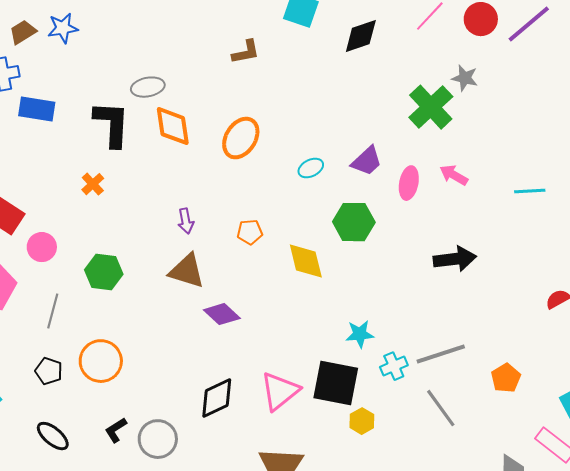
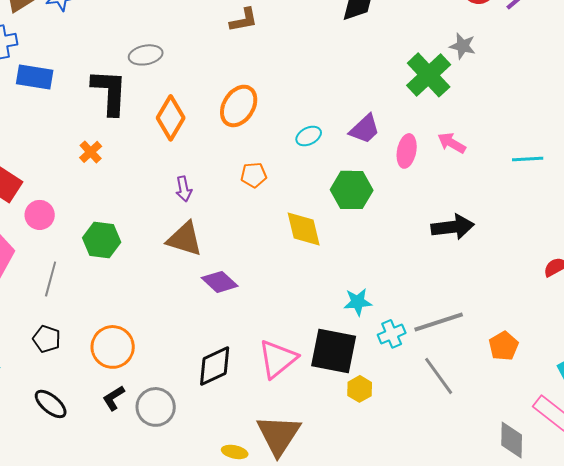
orange diamond: (173, 126) -> (171, 118), moved, turned 39
orange pentagon: (250, 232) -> (254, 175), moved
orange circle: (101, 361) -> (113, 347), moved

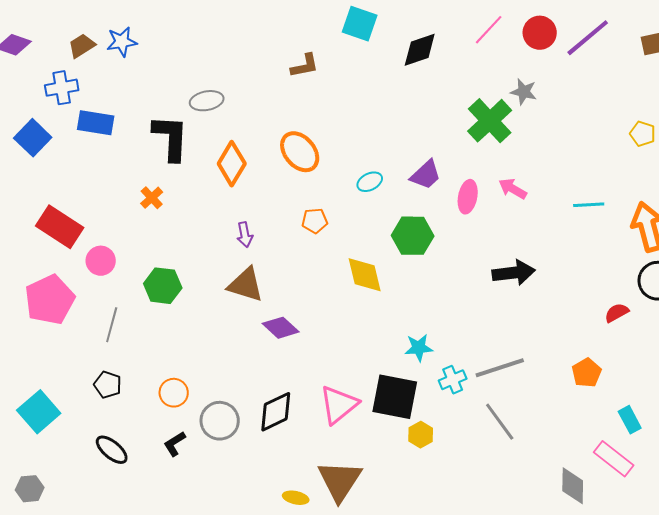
orange ellipse: (239, 106) -> (300, 152), turned -72
orange pentagon: (504, 346) -> (587, 373), moved
orange circle: (113, 347) -> (174, 393), size x0.7
gray circle: (156, 407) -> (220, 421), moved

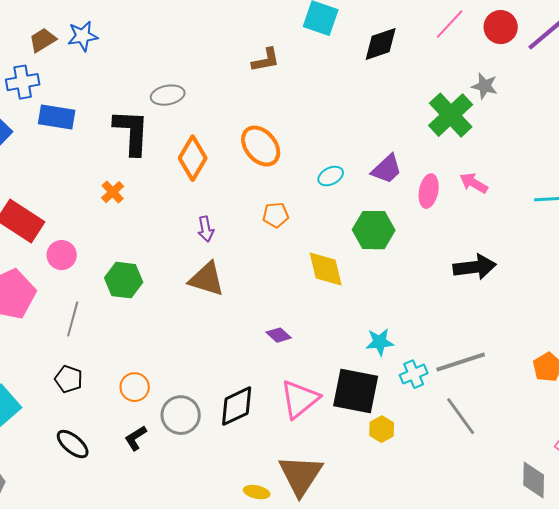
purple diamond: (281, 328) -> (279, 335), moved, size x0.7

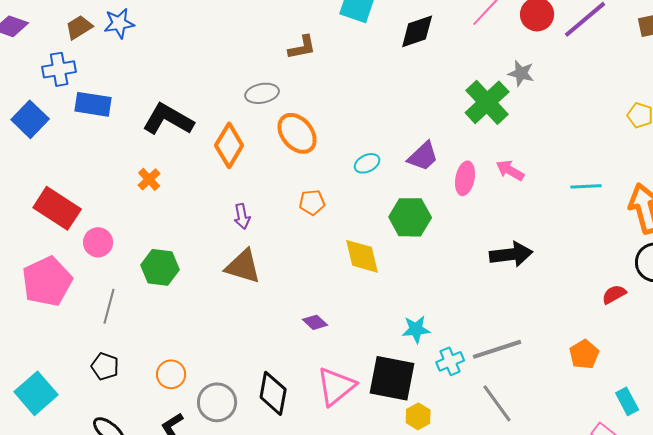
gray ellipse: (168, 95) -> (262, 93), moved
black L-shape: (132, 132) -> (168, 119), turned -63
black diamond: (237, 406) -> (273, 393), turned -54

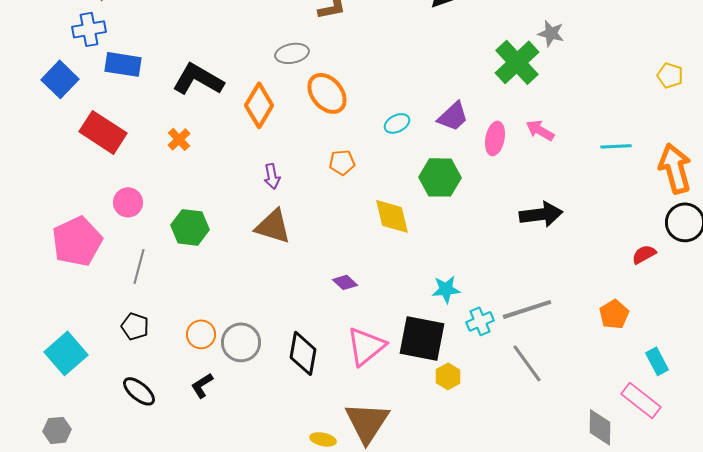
red rectangle: (57, 208) -> (103, 132), moved
gray circle: (217, 402) -> (241, 342), moved

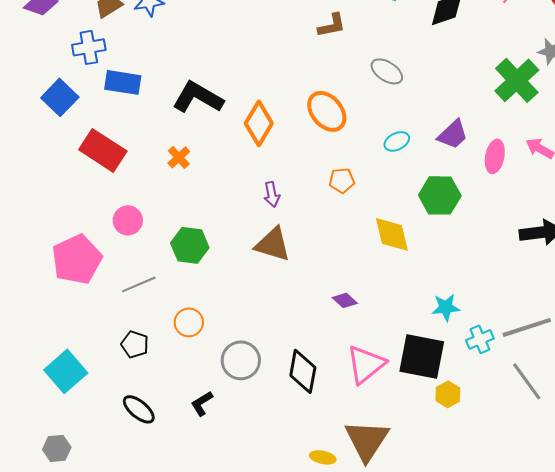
gray ellipse: (292, 53) -> (387, 71), moved, turned 44
gray line: (139, 266) -> (139, 284), turned 52
orange circle: (201, 334) -> (189, 322), moved

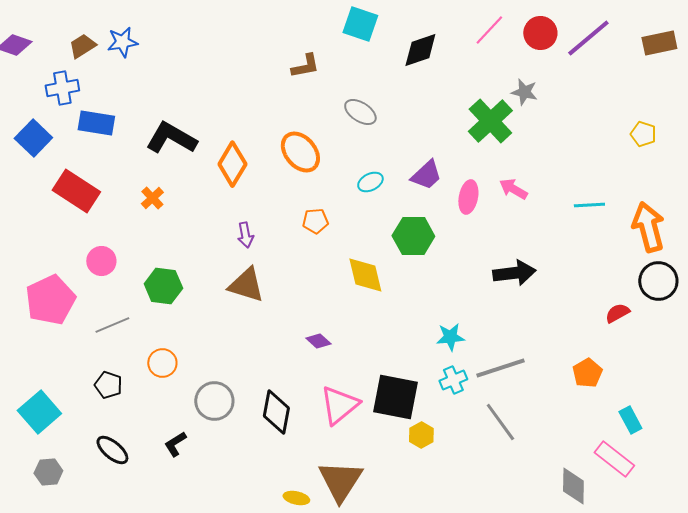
cyan star: (446, 307) -> (450, 337), moved
gray hexagon: (57, 448) -> (48, 472), moved

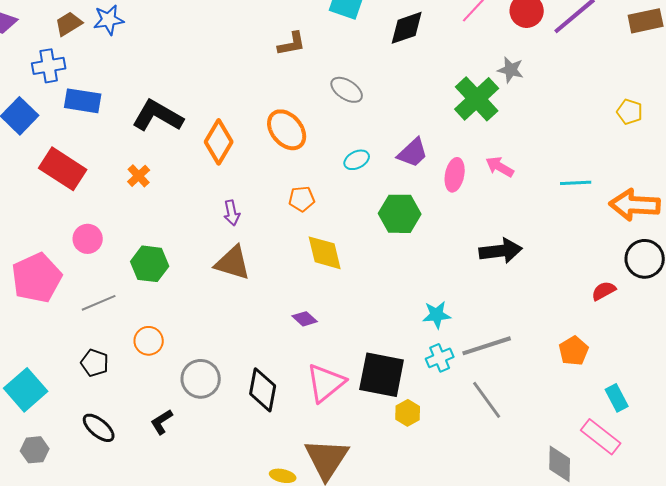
orange arrow: (648, 227) -> (635, 205), turned -72
yellow diamond: (365, 275) -> (325, 253), moved

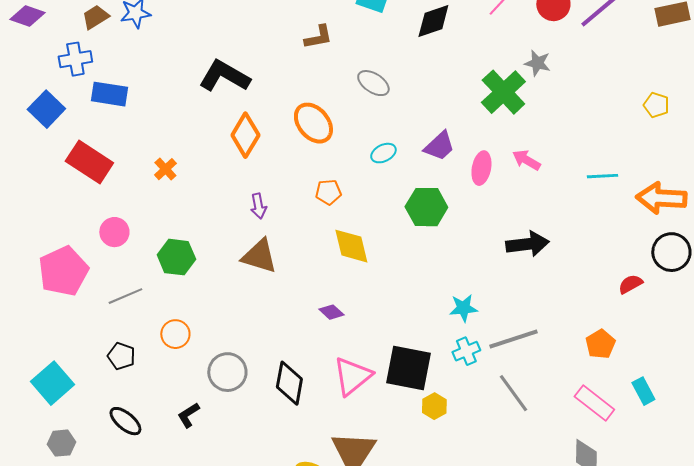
black L-shape: (158, 116) -> (224, 76), moved
pink rectangle: (601, 437) -> (594, 403), moved

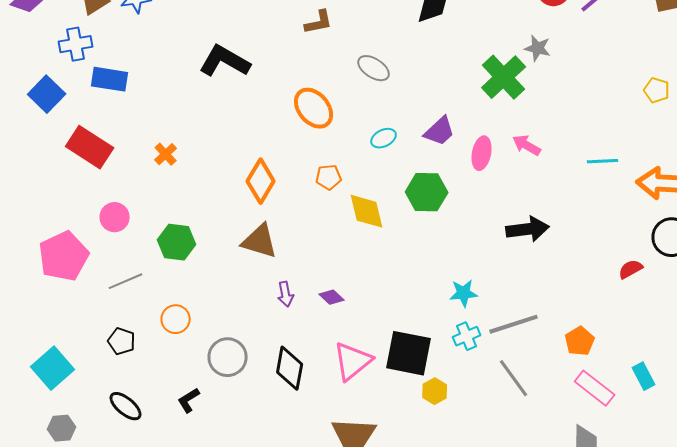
orange diamond: (245, 135) -> (261, 181), moved
purple arrow: (258, 206) -> (286, 294), moved
yellow diamond: (351, 246) -> (367, 211), moved
orange pentagon: (600, 344) -> (580, 341), moved

